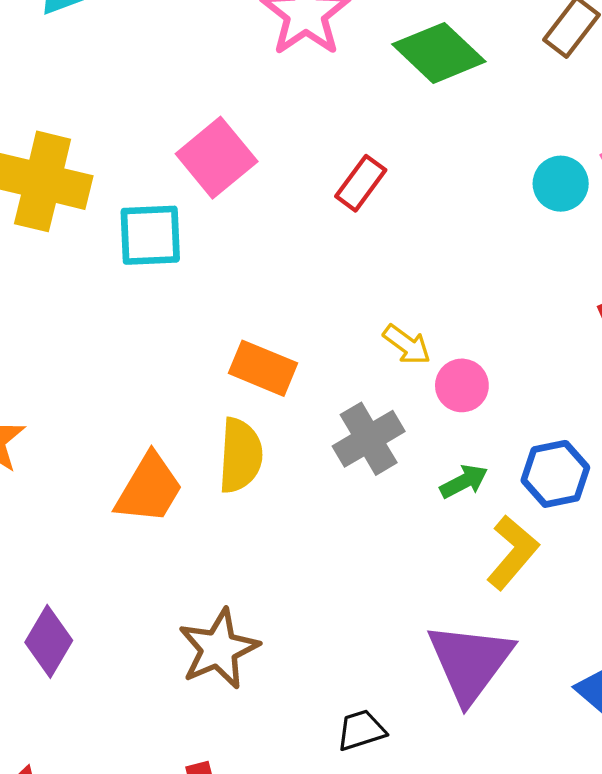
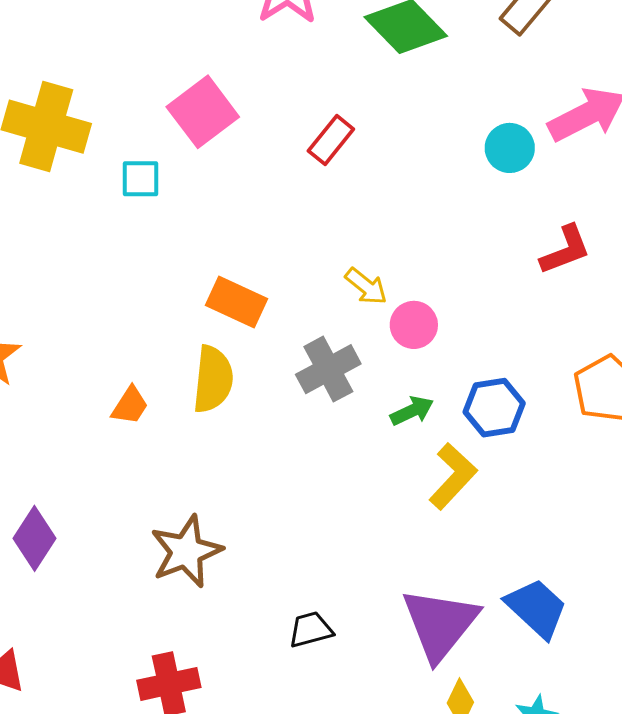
cyan square: (150, 235) -> (141, 179), size x0.7
orange trapezoid: (149, 489) -> (130, 406), size x0.6
purple triangle: (470, 662) -> (440, 624), moved

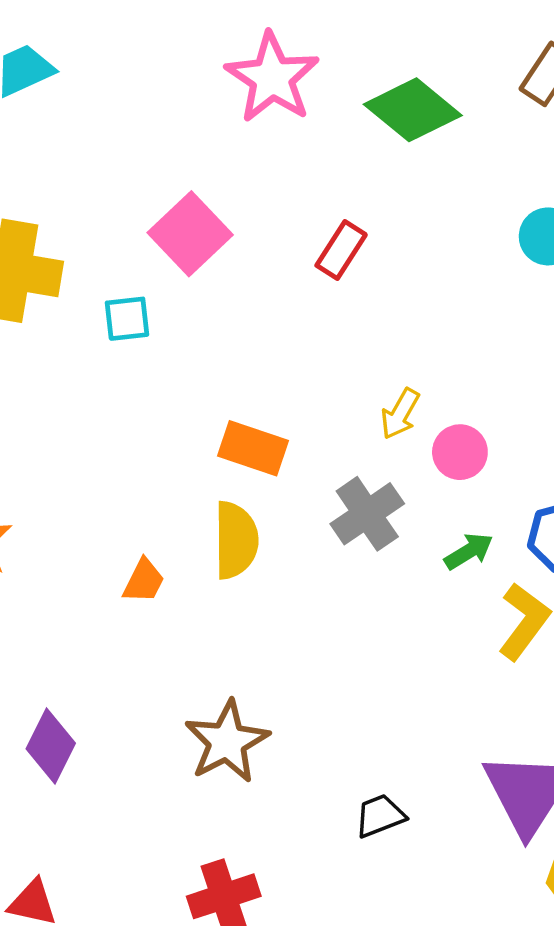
yellow arrow: (366, 286) -> (400, 414), turned 87

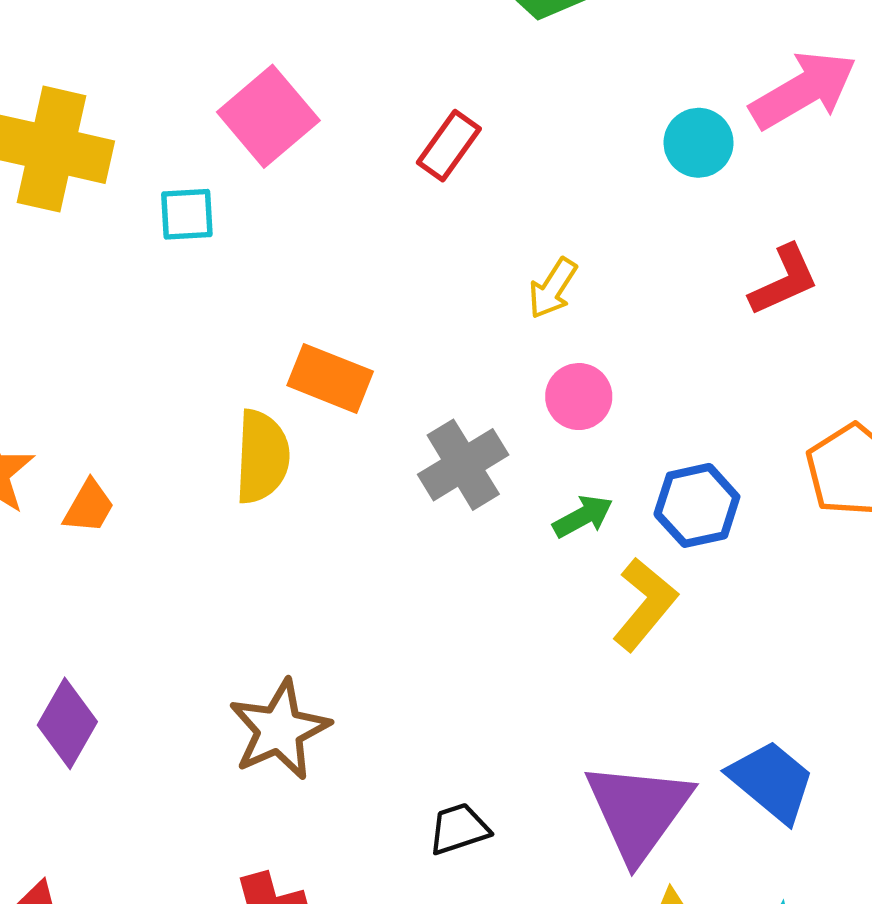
yellow arrow: (400, 414) -> (553, 288), moved
yellow semicircle: (236, 540) -> (262, 457), moved
orange trapezoid: (144, 581) -> (89, 507), moved

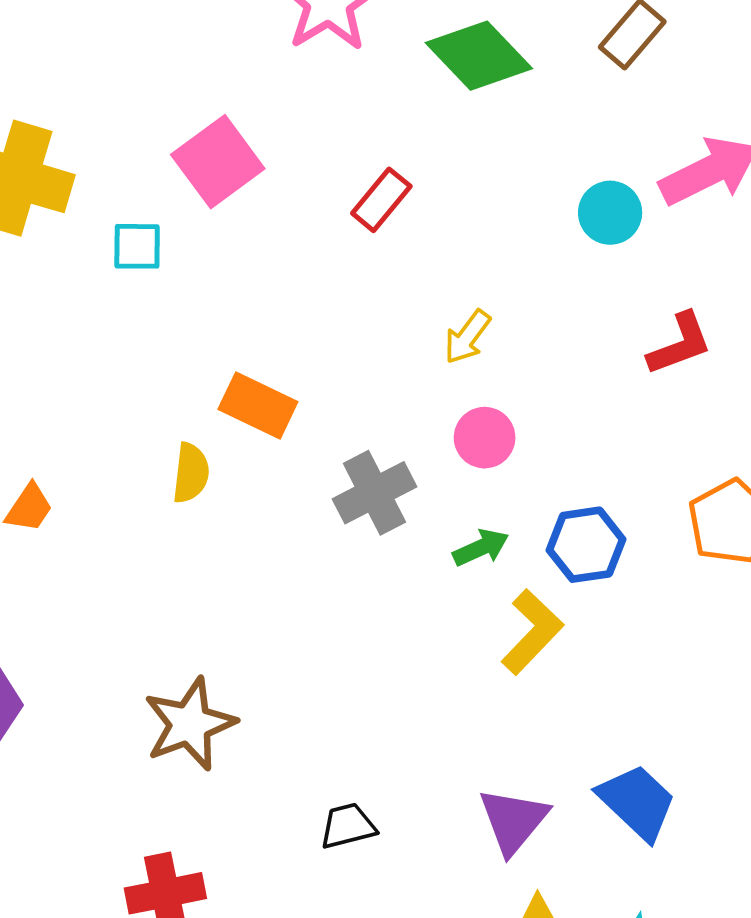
yellow semicircle: (262, 457) -> (191, 473), size x0.7
purple triangle: (638, 811) -> (513, 821), size x0.7

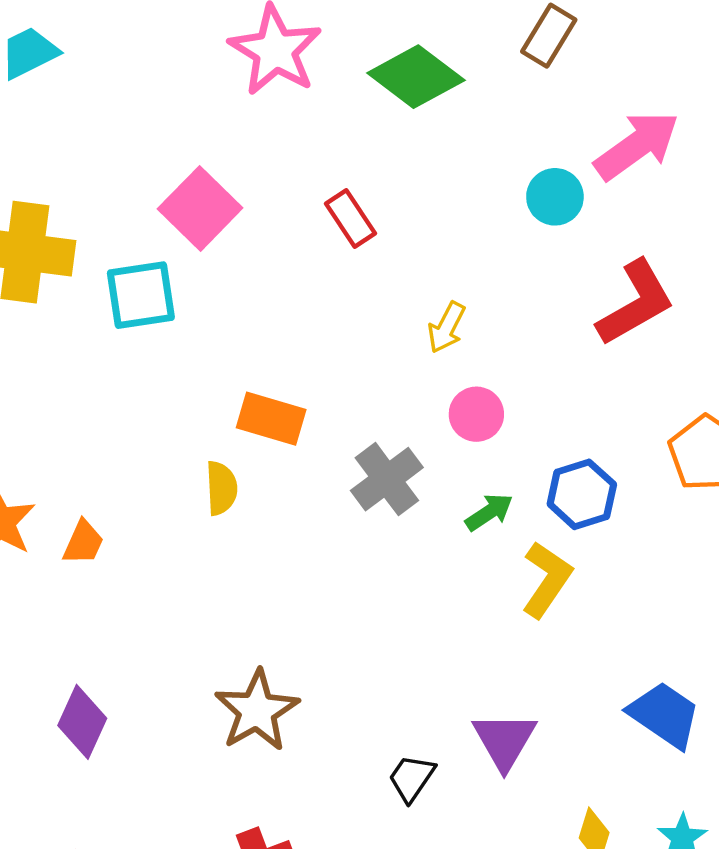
red rectangle: (381, 200) -> (350, 218), turned -64
cyan square: (137, 246) -> (141, 295), size x1.5
red L-shape: (680, 344) -> (636, 303), size x1.4
purple triangle: (513, 821) -> (504, 741), moved
black trapezoid: (348, 826) -> (412, 778), turned -32

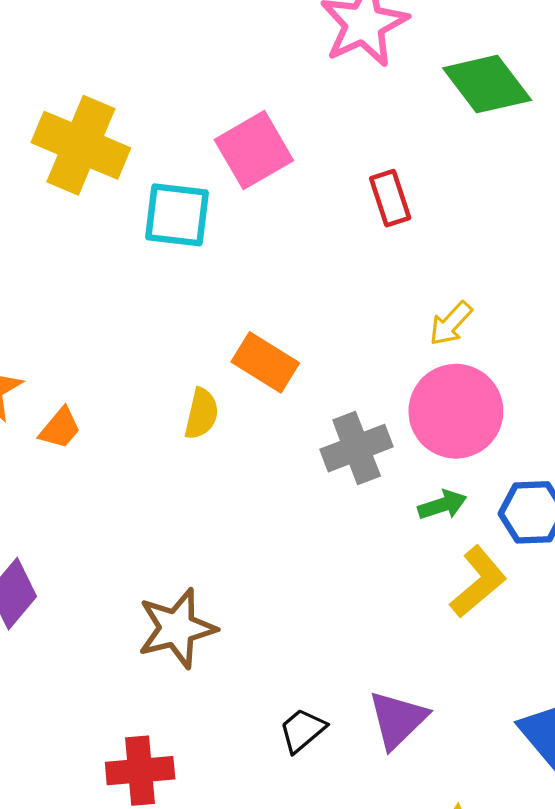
pink circle: (476, 414) -> (456, 411), size x1.8

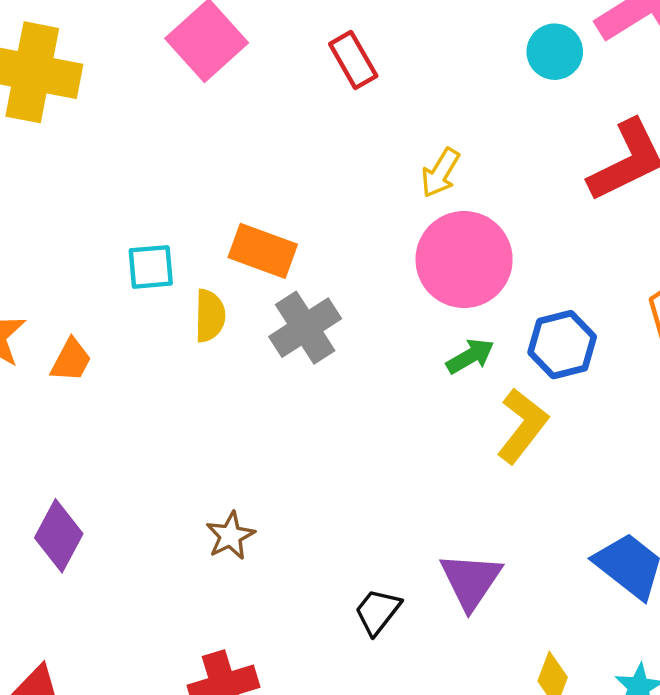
cyan square: (177, 215) -> (151, 267), moved, size x0.7
gray cross: (357, 448) -> (305, 328), moved
brown star: (177, 628) -> (230, 536), size x0.6

